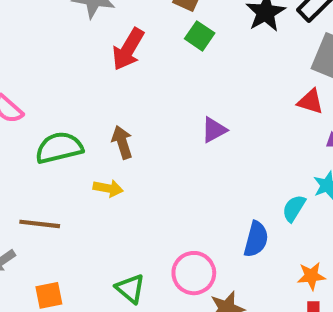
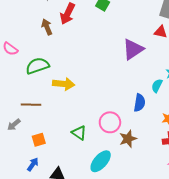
purple triangle: (214, 130) -> (133, 49), moved, size x1.6
brown arrow: (122, 142) -> (47, 27), moved
yellow arrow: (108, 188) -> (64, 84), size x1.5

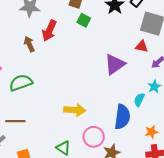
yellow arrow: (64, 84) -> (75, 110), moved
blue semicircle: (139, 103) -> (122, 117), size x1.4

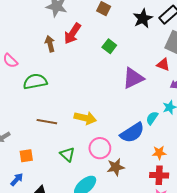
green square: (84, 20) -> (109, 46), moved
blue semicircle: (122, 117) -> (132, 133), turned 40
brown line: (15, 121) -> (47, 122), moved

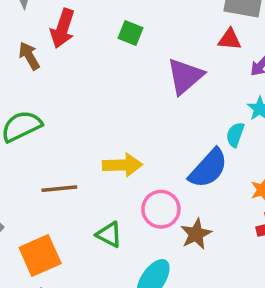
orange square: (26, 156) -> (40, 255), size x1.6

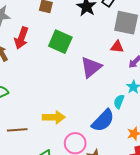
green square: (130, 33) -> (60, 42), size x1.6

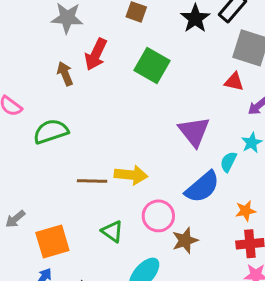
purple triangle: (91, 67) -> (194, 132), moved, turned -35
brown line: (17, 130) -> (92, 181), moved

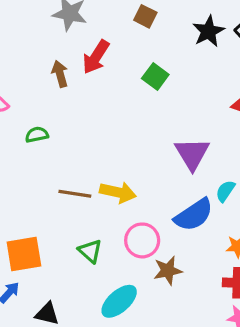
green square: (152, 66) -> (155, 77), size x0.7
green semicircle: (51, 132) -> (37, 135), size x0.6

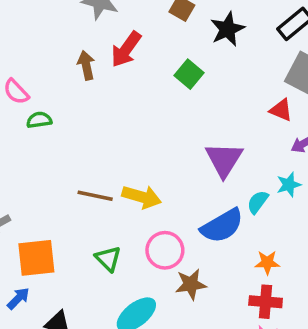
black star: (208, 31) -> (227, 29), moved
green semicircle: (37, 135) -> (39, 120), moved

